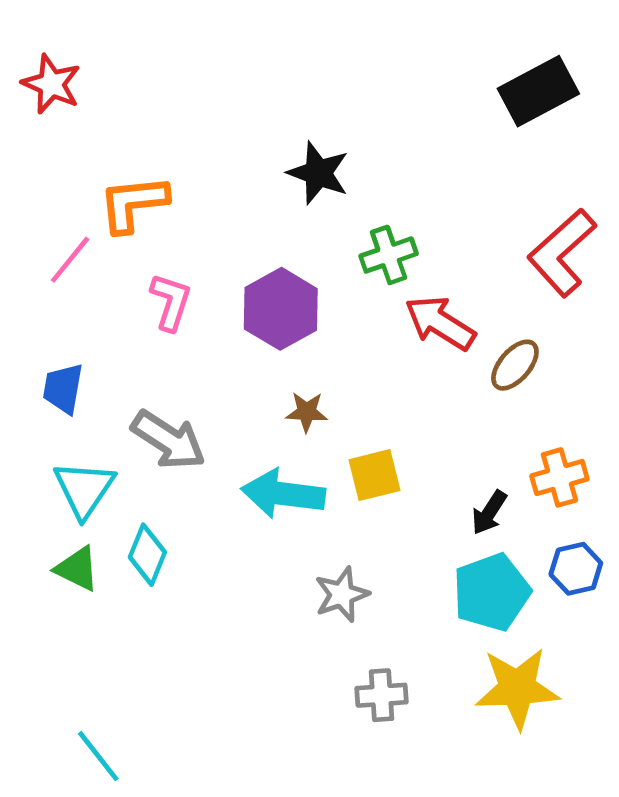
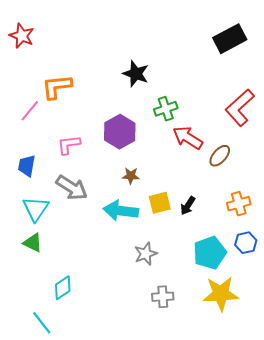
pink L-shape: (171, 302) -> (69, 145), moved, turned -115
black arrow: (489, 513) -> (188, 206), moved
cyan diamond: (147, 555) -> (63, 288), moved, turned 35

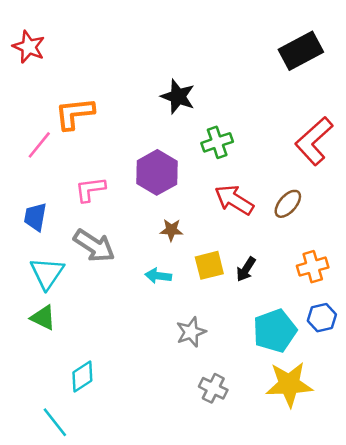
red arrow: (188, 138) -> (234, 200), moved
cyan arrow: (121, 211) -> (158, 276), size x0.6
gray cross: (163, 297) -> (213, 388), turned 30

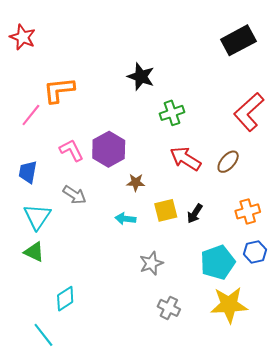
purple hexagon: (157, 172) -> (109, 149), moved
pink L-shape: (90, 189) -> (71, 150), turned 70
gray arrow: (94, 246) -> (75, 195), size x0.7

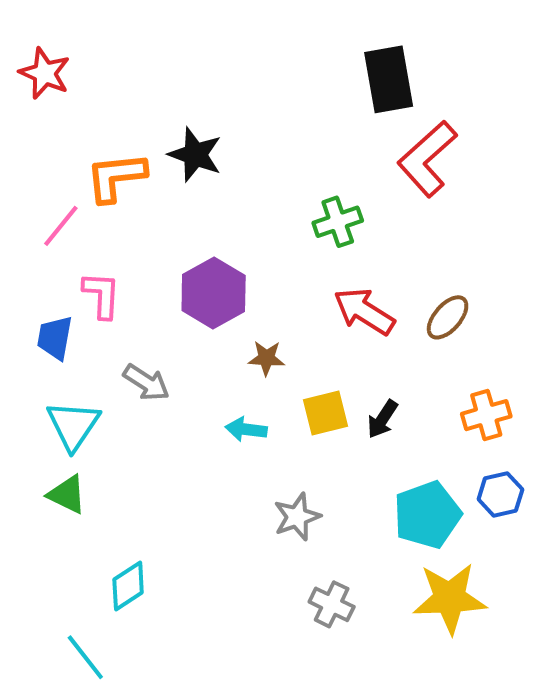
black rectangle: (238, 40) -> (389, 79), moved, turned -72
black star: (141, 77) -> (195, 155), moved
red L-shape: (249, 112) -> (427, 159), moved
pink L-shape: (71, 150) -> (102, 295), moved, turned 30

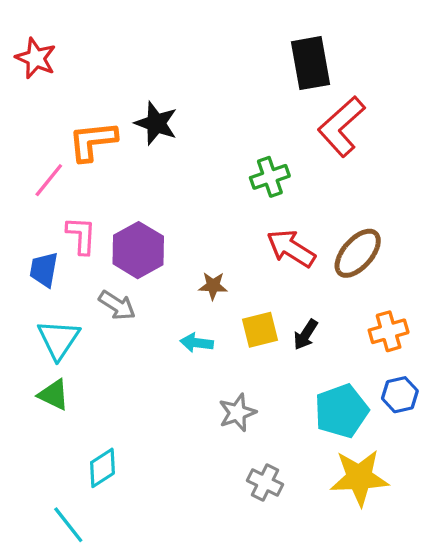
purple hexagon: (214, 293) -> (138, 250), moved
brown ellipse: (448, 317) -> (358, 253), size x1.4

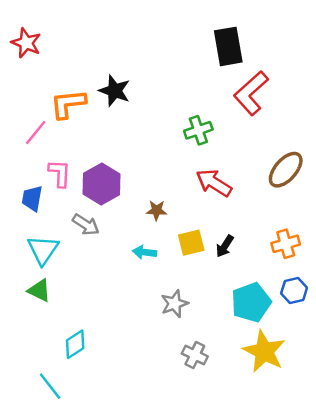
brown ellipse: (358, 253) -> (286, 170), moved
yellow star: (359, 478) -> (264, 351), turned 30

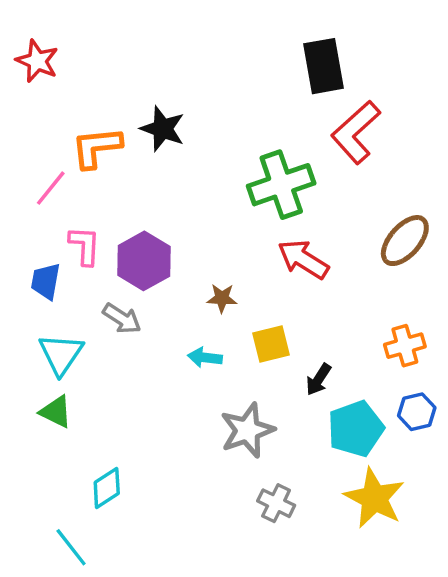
green cross: (198, 130) -> (281, 185), size x1.6
black arrow: (225, 246) -> (318, 379), moved
gray star: (174, 304) -> (247, 430), size x1.4

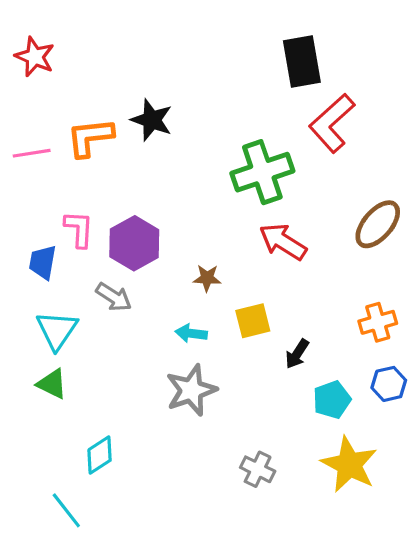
pink line: (51, 188) -> (32, 153), moved, turned 42
cyan pentagon: (356, 429) -> (332, 400), size x0.7
gray star: (247, 430) -> (191, 390), moved

